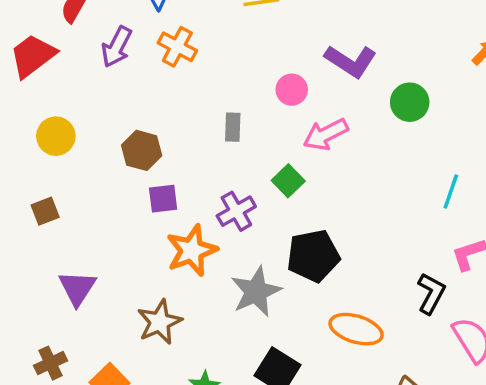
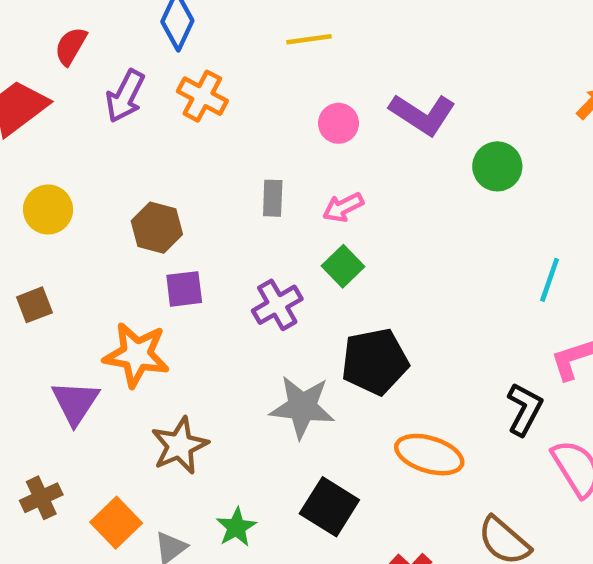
pink circle: (292, 90) -> (338, 123), moved
pink arrow: (326, 134) -> (343, 207), moved, size x0.7
orange star: (192, 250) -> (137, 355), moved, turned 30
gray star: (256, 292) -> (302, 407), turned 30

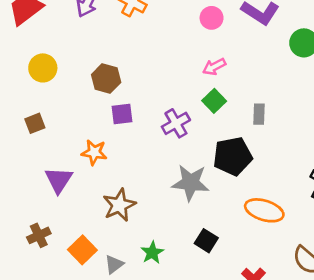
gray rectangle: (273, 198) -> (259, 114), moved
orange star: (137, 355) -> (94, 152), size x0.7
black square: (329, 507) -> (206, 241), size x0.7

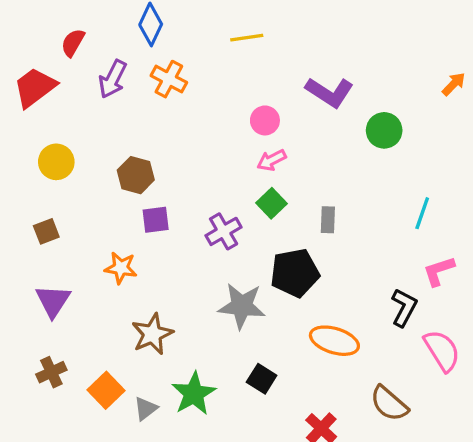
pink circle: (212, 18) -> (265, 120), moved
purple triangle: (59, 180) -> (53, 301), moved
green star: (152, 253) -> (194, 394), size x1.5

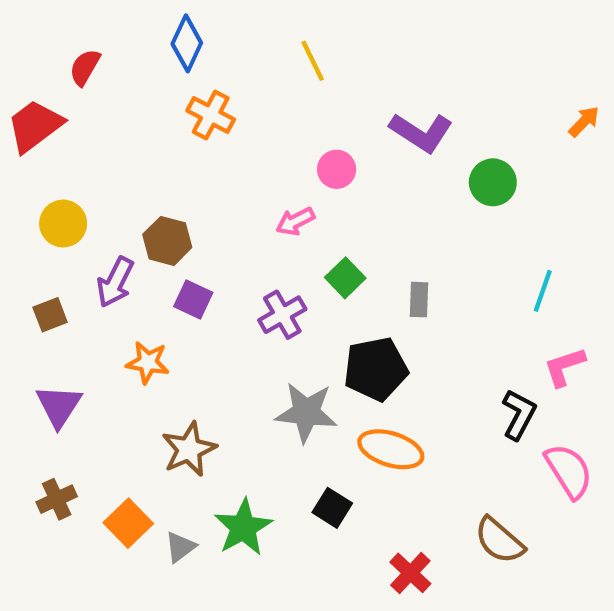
yellow line: (247, 38) -> (313, 61), turned 72
purple arrow: (113, 79) -> (115, 282), moved
pink arrow: (272, 160) -> (295, 221), moved
purple square: (156, 220) -> (193, 300), turned 32
orange ellipse: (334, 341) -> (391, 449), moved

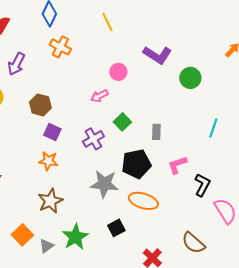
purple arrow: (115, 282) -> (16, 64), moved
orange star: (148, 362) -> (48, 161), moved
pink L-shape: (564, 367) -> (177, 165), moved
black square: (332, 508) -> (116, 228), turned 30

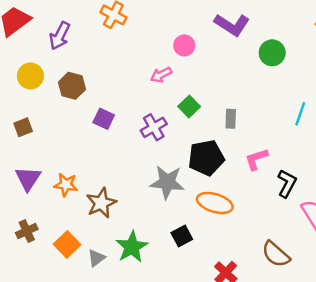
brown hexagon: (40, 105) -> (72, 86), moved
orange star: (48, 161) -> (66, 185), moved

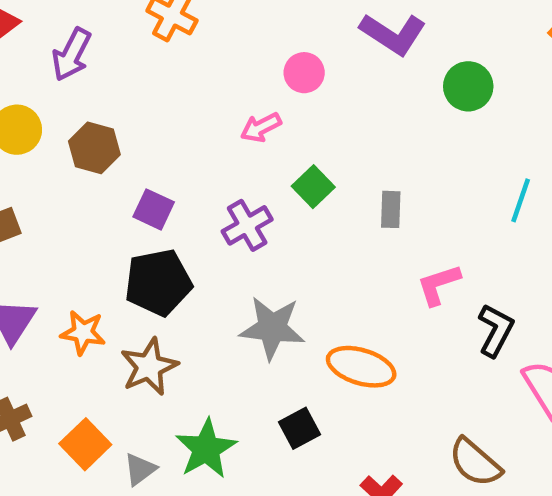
black pentagon: (206, 158) -> (158, 282), moved

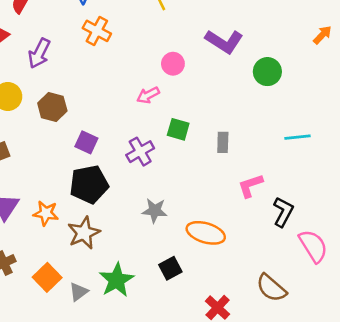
green square: (313, 187) -> (178, 129), turned -30
cyan line: (521, 200) -> (298, 137), turned 65
gray star: (272, 328) -> (155, 211), size x0.7

